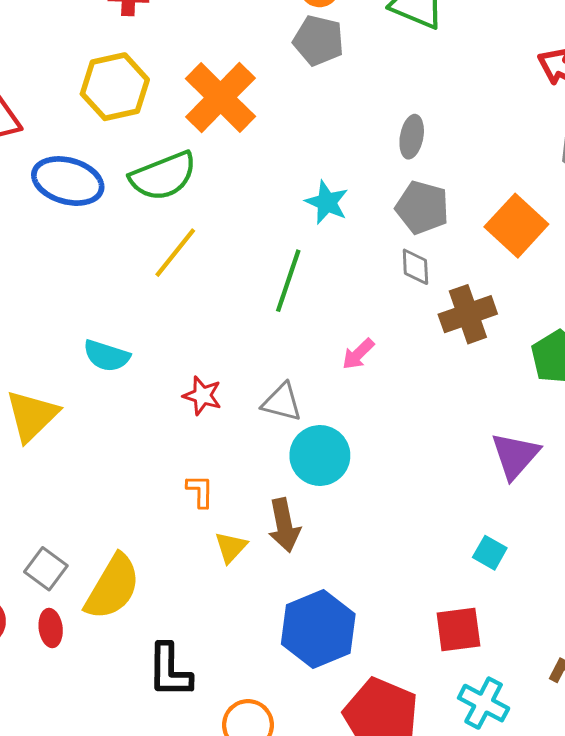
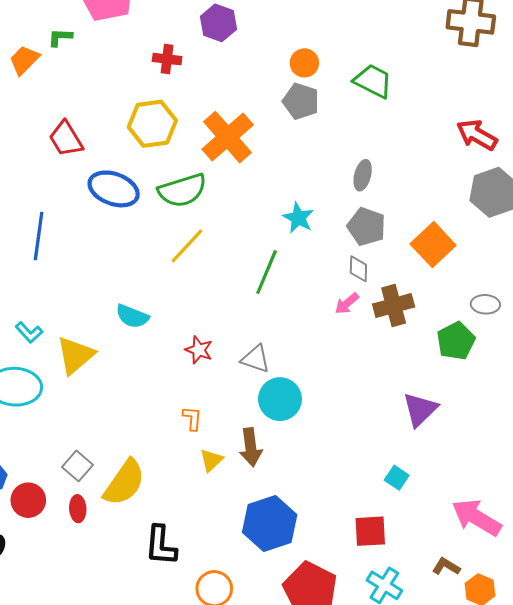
pink arrow: (358, 354) -> (347, 303), moved

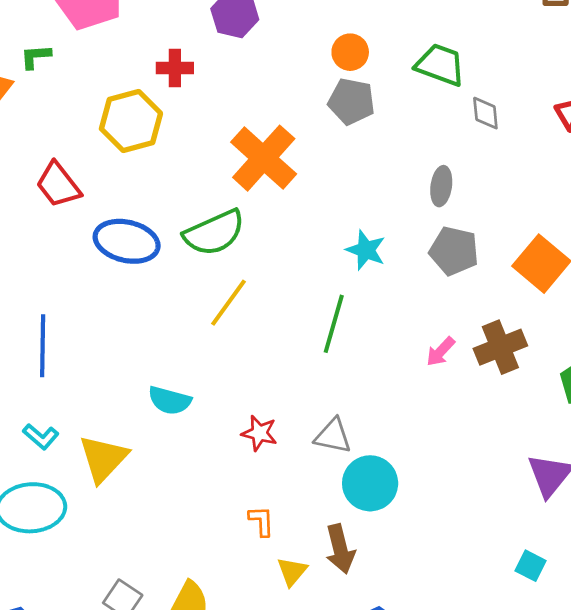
yellow hexagon: (152, 124) -> (131, 121), moved
blue line: (39, 236) -> (43, 346), moved
gray diamond: (358, 269) -> (485, 113), moved

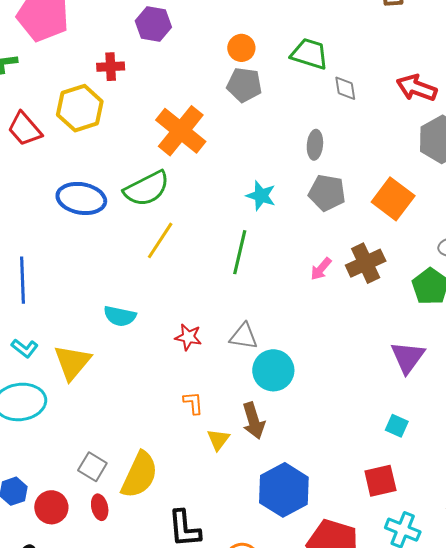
red trapezoid: (58, 185) -> (25, 129), moved

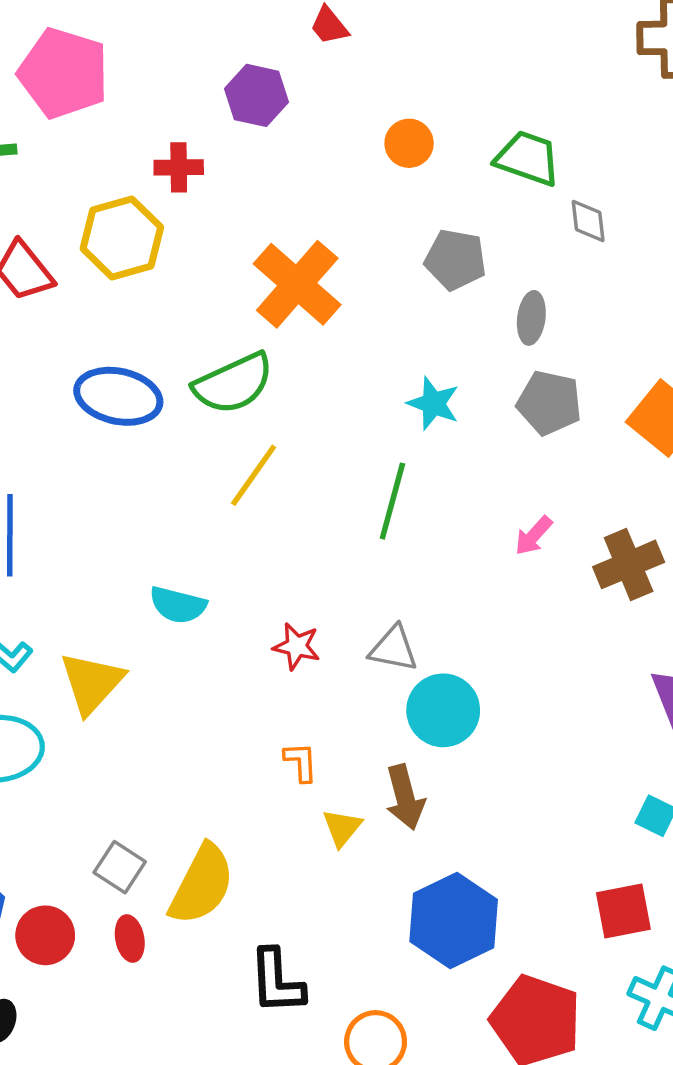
gray pentagon: (244, 85) -> (455, 260), moved
brown cross: (366, 263) -> (629, 564), moved

